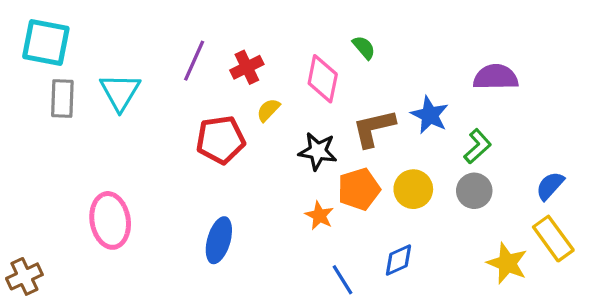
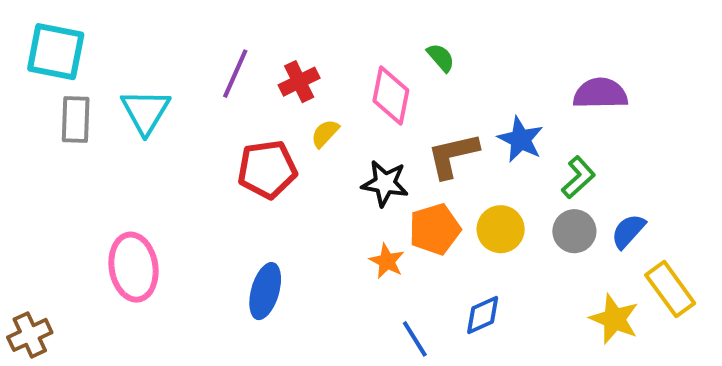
blue semicircle: (550, 186) -> (628, 231), moved

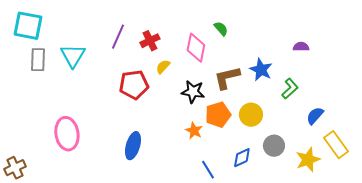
purple semicircle: (600, 94) -> (301, 47), size x0.6
gray circle: (574, 231) -> (274, 146), moved
yellow star: (614, 319) -> (308, 160), turned 30

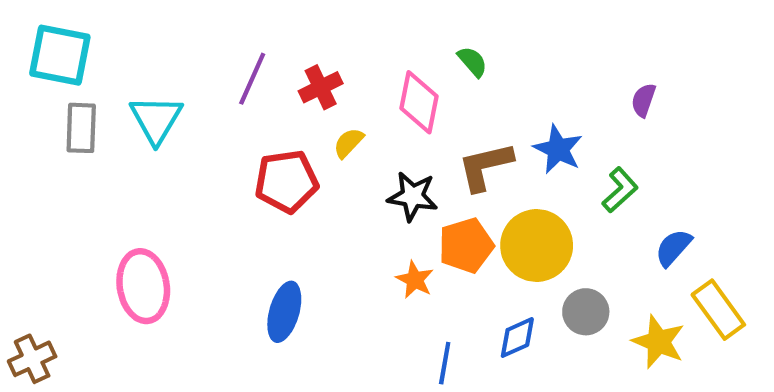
purple semicircle: (301, 47) -> (643, 100), turned -70
yellow circle: (251, 115) -> (537, 245), size x1.4
yellow star: (308, 160) -> (658, 342), turned -30
blue line: (208, 170) -> (445, 363), turned 42

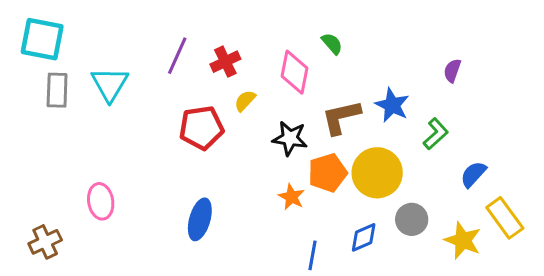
pink ellipse: (143, 286) -> (101, 201), size x0.7
brown cross: (32, 359) -> (45, 242), moved

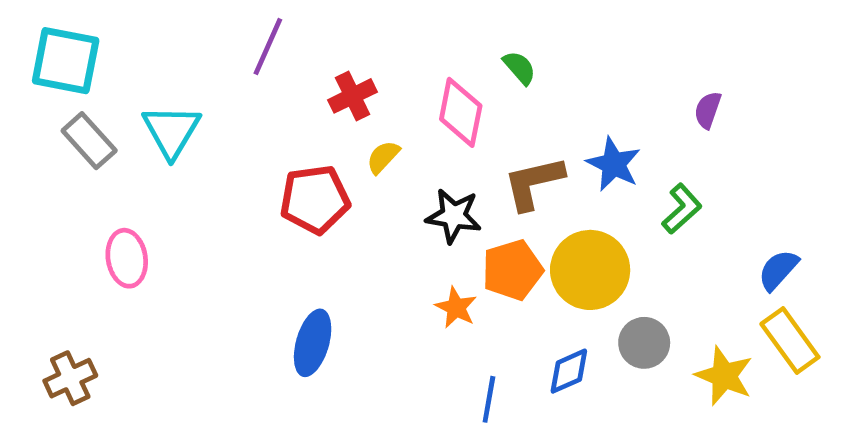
purple line: (177, 56) -> (268, 47), moved
gray rectangle: (57, 90) -> (89, 141), turned -44
blue semicircle: (473, 174) -> (778, 270), moved
pink ellipse: (101, 201) -> (127, 258), moved

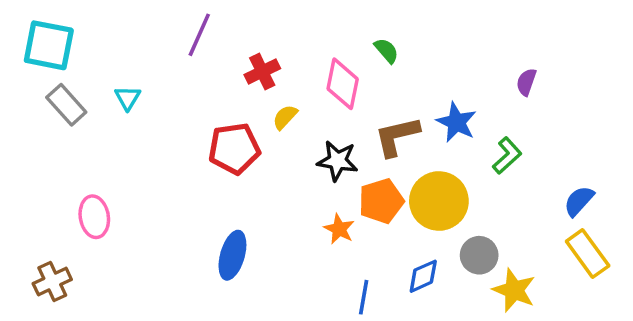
cyan triangle: (171, 131) -> (128, 98), size x0.6
pink ellipse: (127, 258) -> (94, 217), moved
yellow star: (724, 376) -> (514, 290), moved

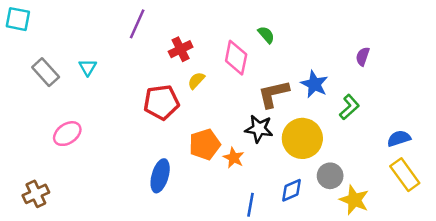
cyan square: (49, 45) -> (18, 19), moved, size x0.7
black star: (337, 161) -> (259, 129), moved
orange pentagon: (381, 201) -> (205, 144), moved
blue semicircle: (579, 201) -> (399, 138), turned 30
pink ellipse: (94, 217) -> (67, 134), moved, turned 64

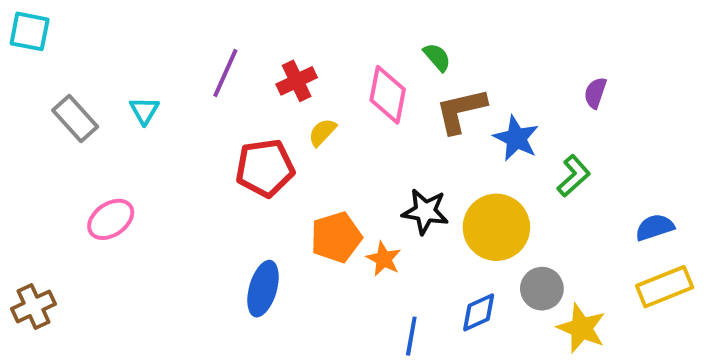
purple line: (137, 24) -> (225, 73), moved
brown L-shape: (273, 94) -> (461, 111), moved
yellow rectangle: (405, 175) -> (665, 287), turned -76
brown cross: (36, 194) -> (33, 306), moved

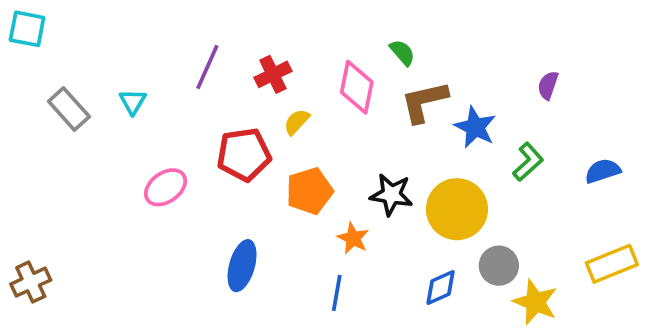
pink ellipse: (111, 219) -> (166, 187), moved
blue semicircle: (655, 227) -> (603, 171), moved
orange pentagon: (336, 237) -> (309, 191), moved
blue line: (411, 336) -> (337, 293), moved

